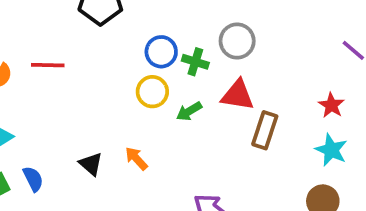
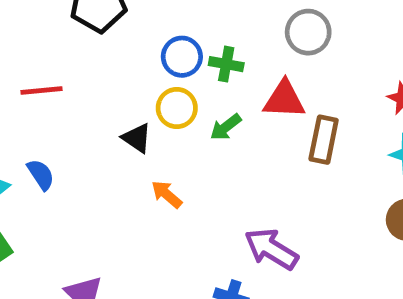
gray circle: (237, 41) -> (308, 32), moved
black triangle: (91, 164) -> (137, 138), moved
blue semicircle: (33, 179) -> (41, 175), moved

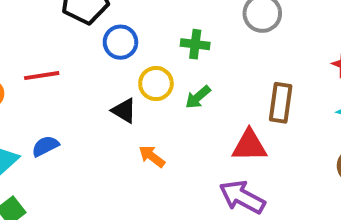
blue circle: (182, 57) -> (120, 42), moved
red triangle: (284, 100) -> (249, 146), moved
blue semicircle: (41, 175) -> (45, 146), turned -80

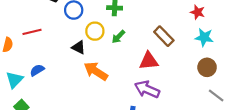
brown rectangle: (281, 103) -> (164, 36), turned -48
orange arrow: (152, 156) -> (96, 71), size x1.6

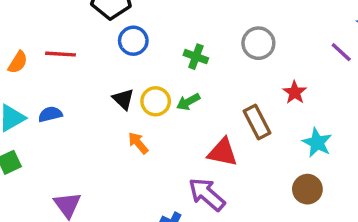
red star: (198, 12) -> (295, 92), moved
yellow circle: (95, 31) -> (156, 101), moved
orange arrow: (96, 71) -> (138, 143), size x0.6

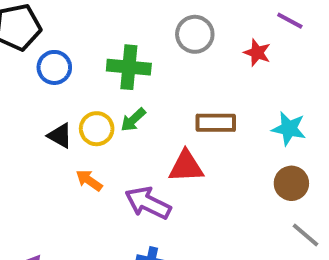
green cross: (196, 57) -> (129, 67), size x1.5
red star: (295, 92) -> (257, 53), moved
brown rectangle: (257, 122) -> (216, 123), turned -48
purple arrow: (207, 194) -> (148, 203), moved

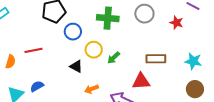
green cross: (129, 67) -> (108, 18), moved
yellow circle: (97, 129) -> (94, 50), moved
orange arrow: (89, 180) -> (91, 89), turned -56

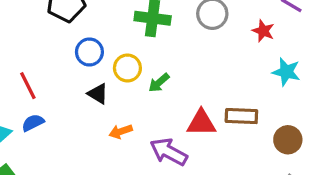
blue circle: (73, 32) -> (89, 52), moved
red line: (33, 50) -> (28, 86), moved, turned 72
brown rectangle: (156, 59) -> (241, 116), moved
cyan star: (193, 61) -> (286, 72), moved

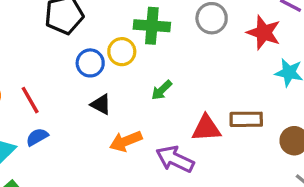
red star: (263, 31) -> (264, 33), size x1.5
yellow circle: (127, 68) -> (122, 52), moved
orange arrow: (121, 131) -> (126, 141), size x1.4

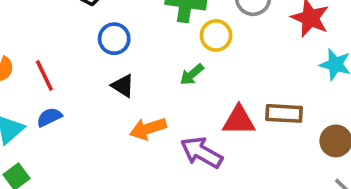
yellow circle: (122, 52) -> (216, 35), moved

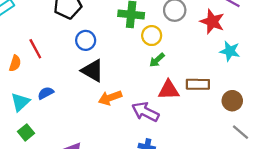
green arrow: (192, 74) -> (157, 60), moved
red line: (44, 75) -> (35, 49), moved
black triangle: (123, 86) -> (93, 71), size x1.5

